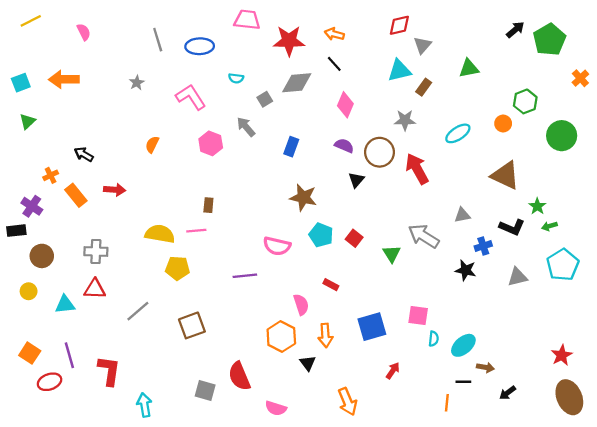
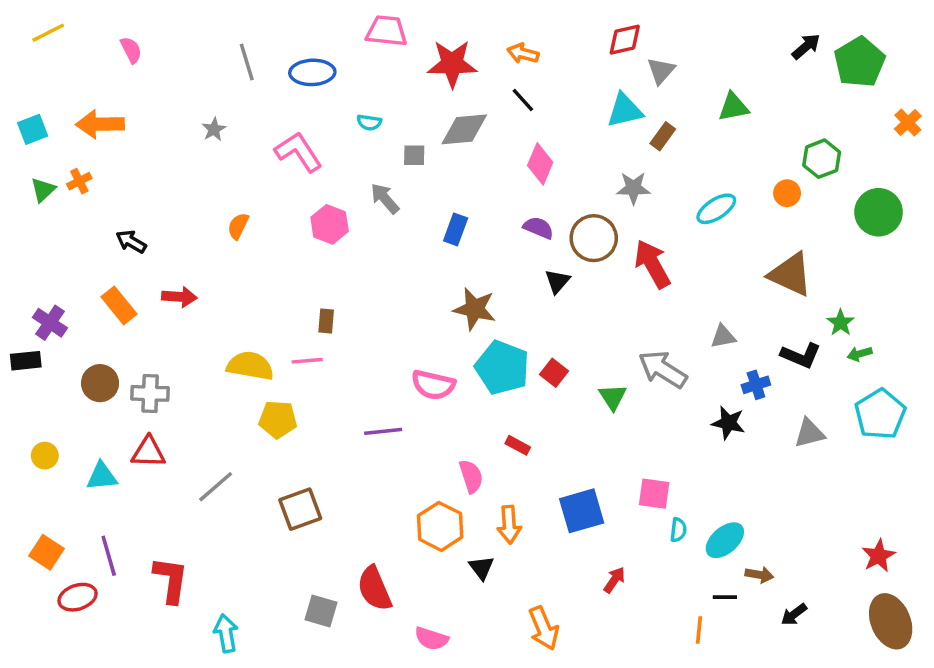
gray square: (265, 99) -> (414, 155), turned 32
orange cross: (51, 175) -> (79, 181), moved
cyan pentagon: (321, 235) -> (502, 368), size x1.4
brown circle: (42, 256) -> (100, 383), moved

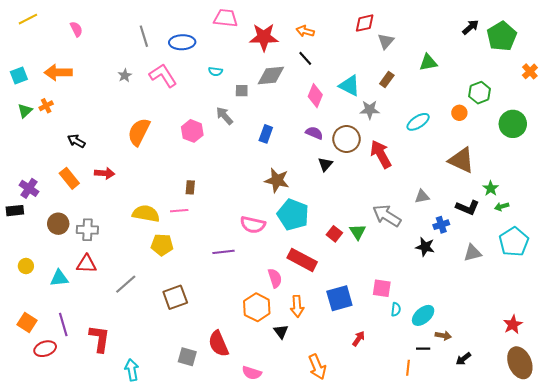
cyan triangle: (625, 110) -> (350, 86), moved, turned 40
pink L-shape: (299, 152) -> (163, 76), moved
orange semicircle: (238, 226) -> (139, 132), size x1.8
red square: (554, 373) -> (334, 234), moved
red rectangle: (518, 445) -> (302, 260), size x2.0

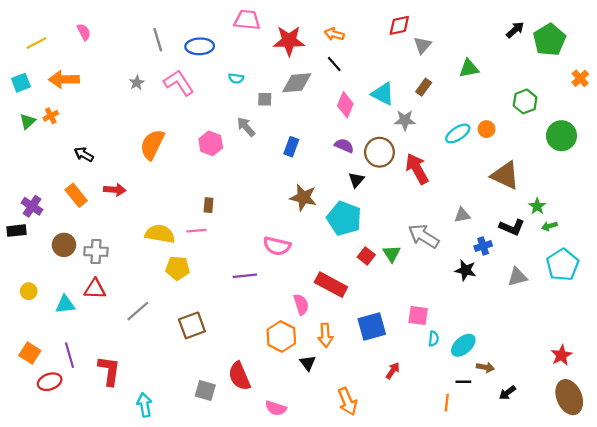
yellow line: (28, 19) -> (36, 43), moved
orange circle: (459, 113) -> (486, 129), moved
cyan pentagon: (293, 215) -> (344, 218), moved

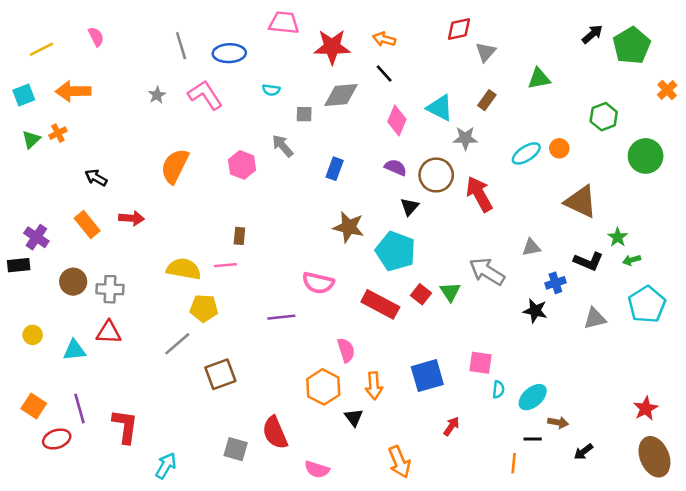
red rectangle: (331, 285) -> (380, 304), moved
gray line: (138, 311) -> (177, 344), moved
cyan arrow: (145, 405) -> (166, 466), turned 40

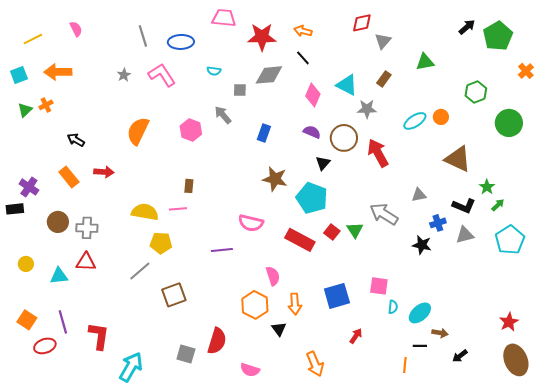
green arrow: (632, 260) -> (498, 205), turned 152
gray triangle: (595, 318) -> (465, 235), moved
red semicircle: (275, 433) -> (217, 341), turned -140
cyan arrow: (166, 466) -> (131, 367), size x1.4

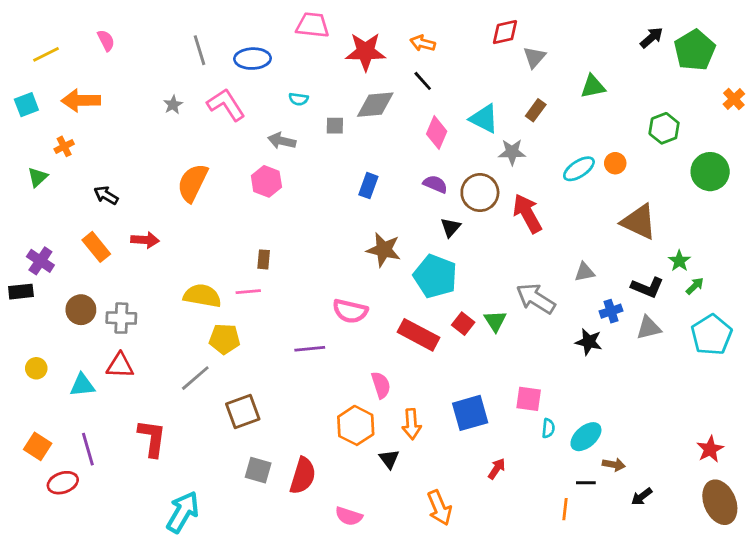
green triangle: (25, 110) -> (38, 177), moved
gray arrow: (223, 115) -> (282, 141), moved, turned -36
red L-shape: (99, 336) -> (152, 438), moved
gray square: (186, 354) -> (258, 470), moved

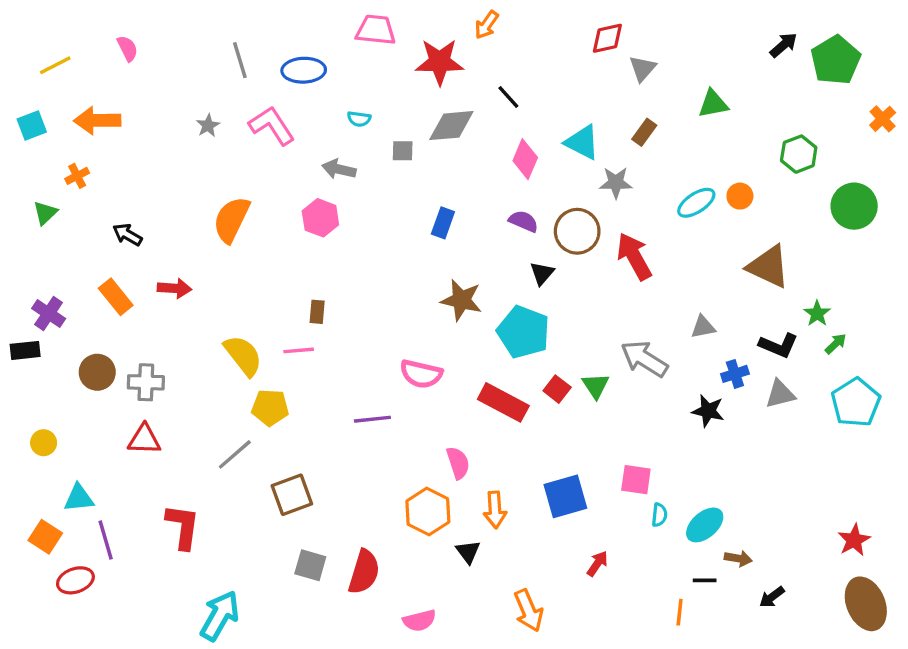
orange arrow: (423, 43) -> (487, 25), moved, turned -70
yellow semicircle: (202, 296) -> (243, 355), turned 42
cyan triangle: (82, 385) -> (79, 498), moved
pink semicircle: (349, 516) -> (419, 621), turned -32

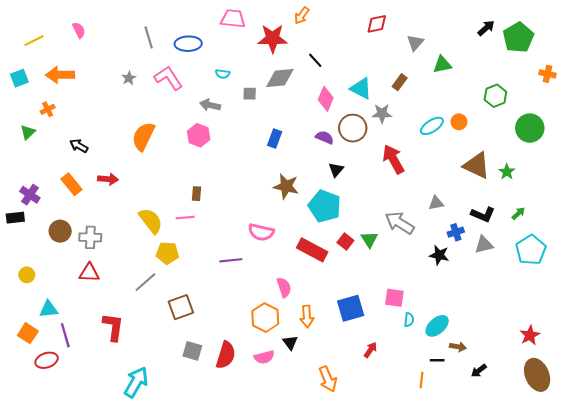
gray triangle: (643, 69) -> (415, 43), moved
orange cross: (883, 119) -> (547, 74), turned -35
brown circle: (577, 231) -> (353, 128), moved
green star: (817, 314) -> (507, 172), moved
pink semicircle: (419, 621) -> (264, 357), moved

